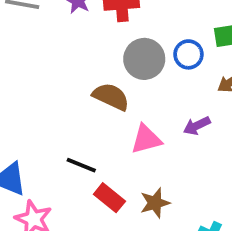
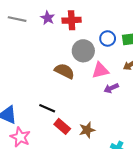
blue circle: (188, 54) -> (108, 38), moved
pink triangle: (146, 139) -> (100, 70), moved

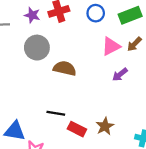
blue circle: (108, 38) -> (96, 13), moved
gray circle: (83, 51) -> (37, 48), moved
pink triangle: (100, 70) -> (111, 46), moved

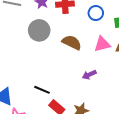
brown semicircle: (65, 68) -> (72, 42), moved
purple arrow: (120, 75) -> (89, 75), moved

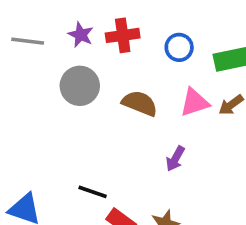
purple arrow: (89, 75) -> (175, 159), turned -32

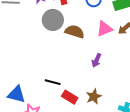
gray circle: (80, 86) -> (53, 20), moved

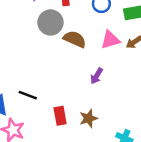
black line: (53, 82) -> (28, 95), moved
red rectangle: (70, 97) -> (60, 116), turned 42

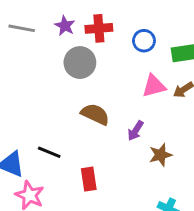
brown semicircle: (75, 39) -> (95, 114), moved
brown star: (88, 118) -> (160, 155), moved

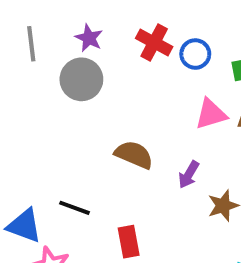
gray line: (22, 28) -> (31, 44), turned 75
red cross: (99, 28) -> (154, 43), moved, turned 35
gray circle: (80, 63) -> (81, 79), moved

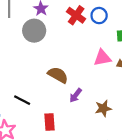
blue circle: (195, 54) -> (99, 16), moved
purple arrow: (189, 175) -> (76, 95), moved

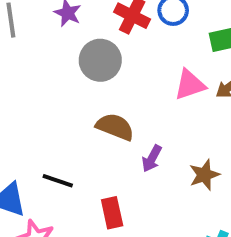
gray circle: (34, 31) -> (100, 60), moved

